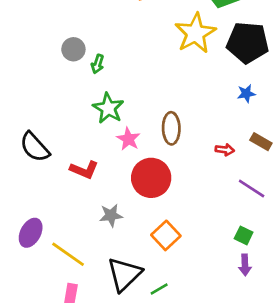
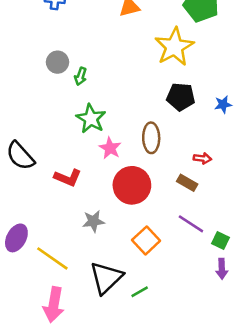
black pentagon: (248, 43) -> (181, 97), moved, size x0.7
brown rectangle: (261, 142) -> (187, 183), moved
purple line: (252, 189) -> (191, 224), moved

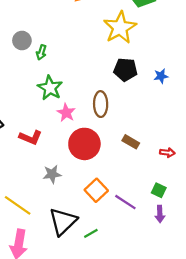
red arrow: (203, 158) -> (167, 153), moved
purple line: (191, 224) -> (125, 202), moved

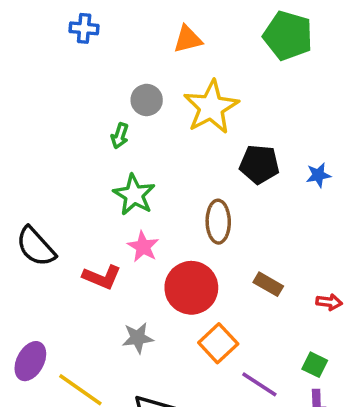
yellow star: (120, 28) -> (211, 107), moved
gray circle: (22, 40) -> (147, 100), moved
pink star: (66, 113) -> (143, 247), moved
orange square: (96, 190) -> (218, 343), moved

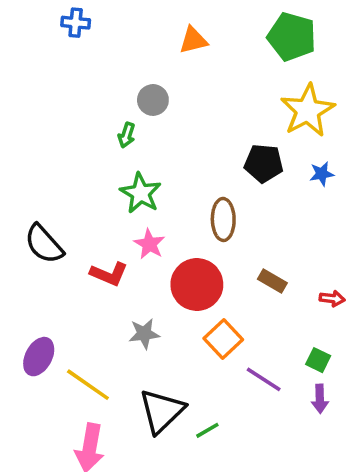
blue cross: (84, 28) -> (76, 23), moved
yellow star: (211, 107) -> (308, 111), moved

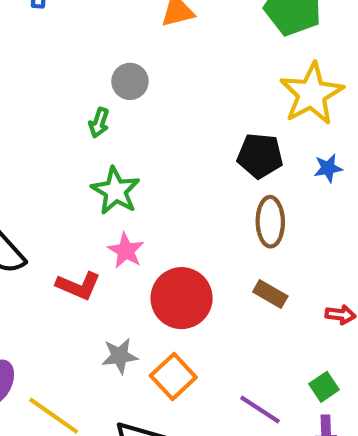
brown ellipse: (223, 219) -> (270, 222), moved
orange square: (223, 339) -> (173, 377), moved
green square: (318, 360) -> (324, 387), turned 30

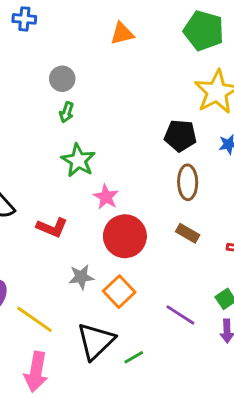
gray circle: (130, 81) -> (62, 79), moved
pink star: (126, 251) -> (106, 197), moved

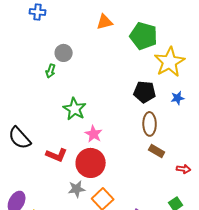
green pentagon: (204, 31) -> (144, 36), moved
green arrow: (67, 112) -> (51, 71), moved
brown rectangle: (188, 233) -> (157, 151), moved
red circle: (125, 236) -> (91, 163), moved

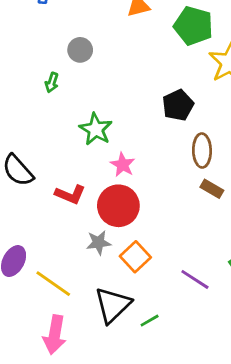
green arrow: (51, 71) -> (52, 82), moved
black pentagon: (145, 92) -> (178, 105), moved, turned -30

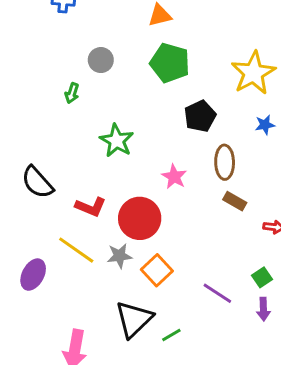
green pentagon: (193, 26) -> (170, 63), moved
pink star: (123, 165) -> (174, 177), moved
yellow line: (53, 284) -> (76, 250), moved

